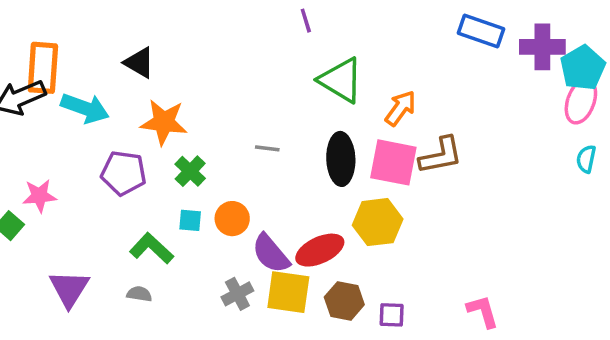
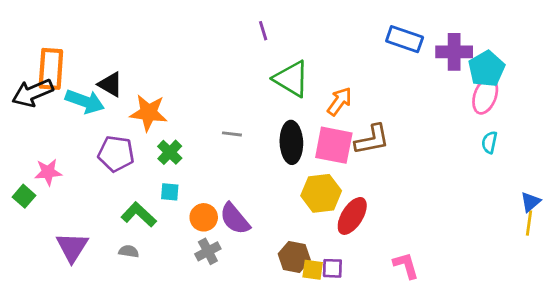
black triangle: (139, 63) -> (110, 84), moved
orange circle: (232, 219) -> (204, 217), moved
red ellipse: (320, 250) -> (352, 216), moved, turned -33
yellow square: (288, 292) -> (313, 270), moved, size x0.6

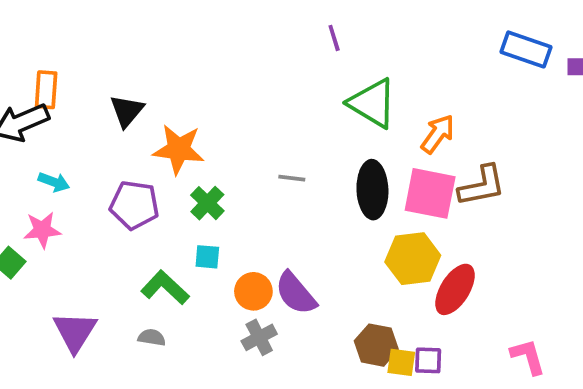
orange rectangle: (51, 69) -> (46, 90), size x0.7
black triangle: (110, 84) -> (127, 111), turned 40
cyan arrow: (85, 101) -> (54, 182), moved, size x0.6

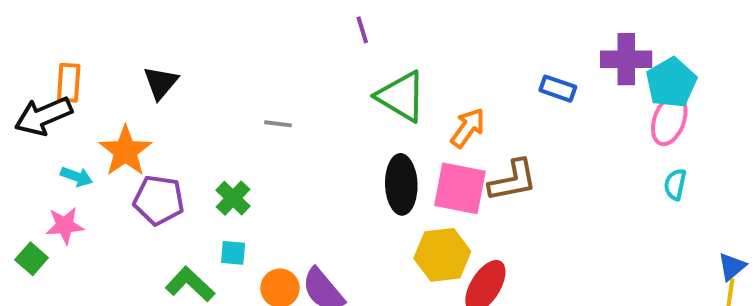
blue rectangle: (526, 49) -> (558, 89), moved, size x0.7
black triangle: (127, 111) -> (161, 83), moved
orange star: (179, 149) -> (125, 151), moved, turned 30
gray line: (292, 178) -> (278, 124), moved

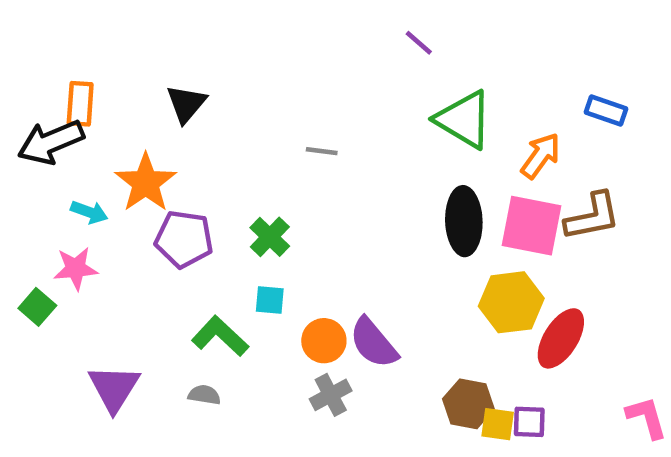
purple line: (362, 30) -> (419, 43), turned -32
blue rectangle: (558, 89) -> (606, 110), moved

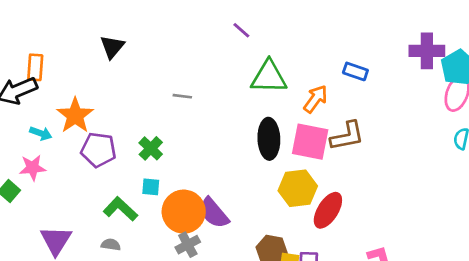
black triangle: (186, 104) -> (112, 47), moved
green triangle: (464, 120) -> (269, 77), turned -30
orange circle: (324, 341) -> (184, 212), size x1.6

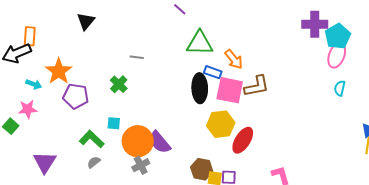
blue rectangle: (355, 71) -> (213, 72), moved
orange arrow: (316, 99) -> (234, 59), turned 105
green cross: (151, 148) -> (119, 84), moved
gray semicircle: (111, 245) -> (94, 162), moved, turned -48

